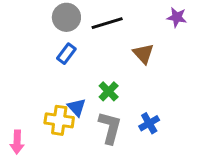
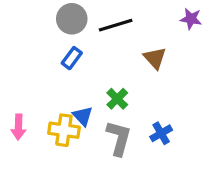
pink arrow: (17, 142) -> (18, 127), moved

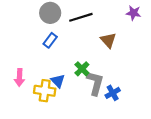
pink arrow: (18, 127) -> (19, 78), moved
gray L-shape: (119, 138) -> (95, 83), moved

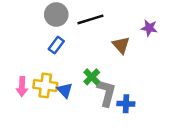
purple star: (133, 13) -> (149, 28), moved
yellow cross: (45, 91) -> (45, 85), moved
blue cross: (113, 93) -> (126, 104), turned 32

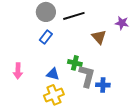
green cross: (92, 77) -> (75, 63), turned -32
yellow cross: (45, 85) -> (54, 95), moved, turned -30
blue triangle: (65, 90) -> (53, 74), turned -32

